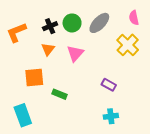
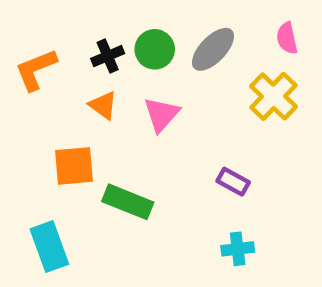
orange triangle: (48, 49) -> (103, 105), turned -32
green rectangle: (59, 94) -> (128, 202), size x1.5

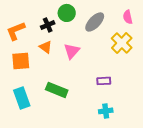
green circle: (155, 49) -> (67, 13), moved
orange square: (74, 166) -> (21, 61), moved
purple rectangle: (233, 182) -> (104, 81), turned -32
cyan rectangle: (49, 247) -> (22, 98), moved

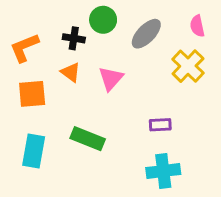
black cross: (48, 25) -> (74, 38), turned 32
cyan rectangle: (22, 98) -> (34, 151), turned 30
cyan cross: (106, 111) -> (163, 171), size x1.5

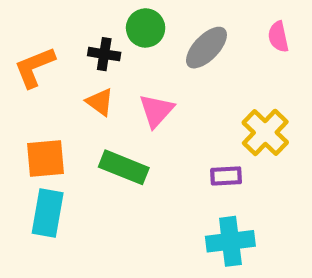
yellow cross: (188, 66) -> (265, 132), moved
orange square: (32, 94) -> (45, 159), moved
green rectangle: (88, 139) -> (124, 167), moved

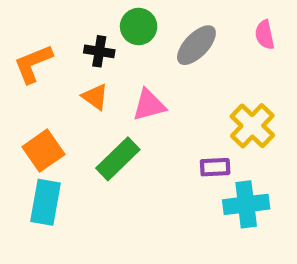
pink triangle: (156, 111) -> (149, 105), turned 33
orange square: (45, 159) -> (43, 151), turned -30
green rectangle: (124, 167) -> (118, 159), turned -66
cyan cross: (230, 241) -> (246, 204), moved

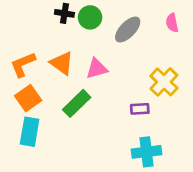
black cross: (99, 51) -> (64, 13), moved
orange L-shape: (33, 64) -> (23, 64), moved
orange triangle: (95, 97) -> (62, 63), size x1.4
cyan cross: (246, 204) -> (147, 152), moved

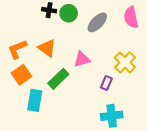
pink semicircle: (172, 23) -> (131, 17), size x1.5
pink triangle: (97, 69) -> (82, 59), moved
purple rectangle: (140, 109) -> (106, 83), turned -64
cyan rectangle: (30, 132) -> (35, 100), moved

